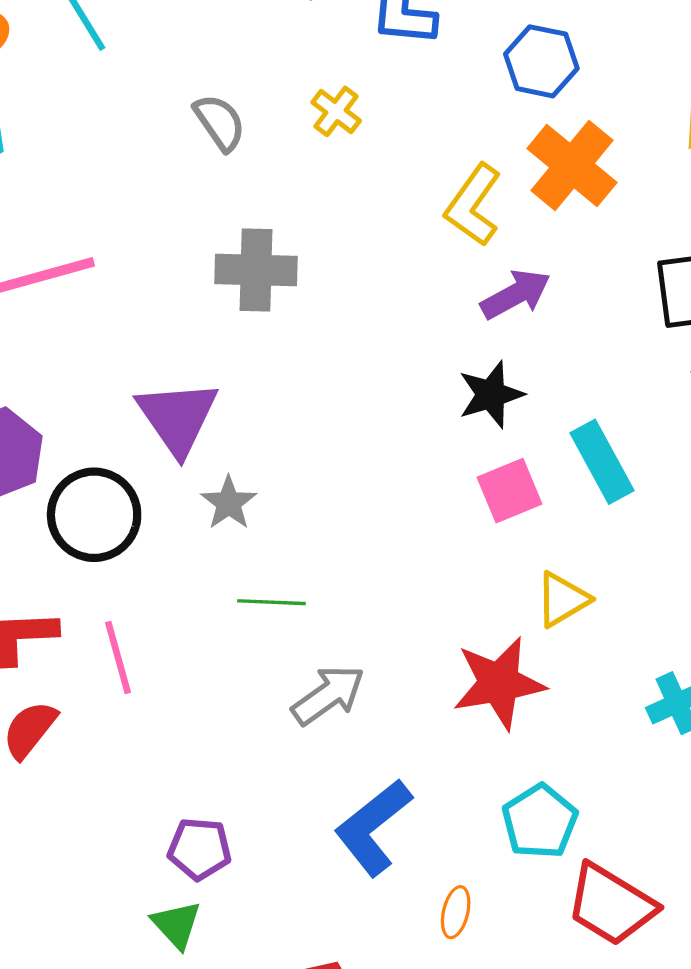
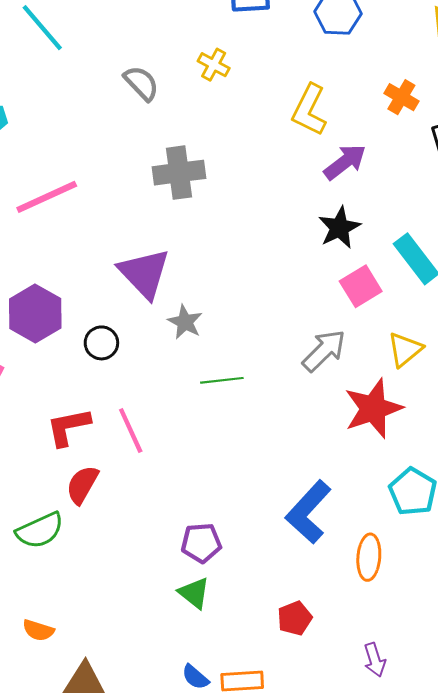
orange cross: (572, 165) -> (401, 97), moved, size x0.6
black circle: (94, 515) -> (101, 343), size x0.6
gray arrow: (328, 695) -> (324, 351), moved
orange ellipse: (456, 912) -> (369, 557), size x1.4

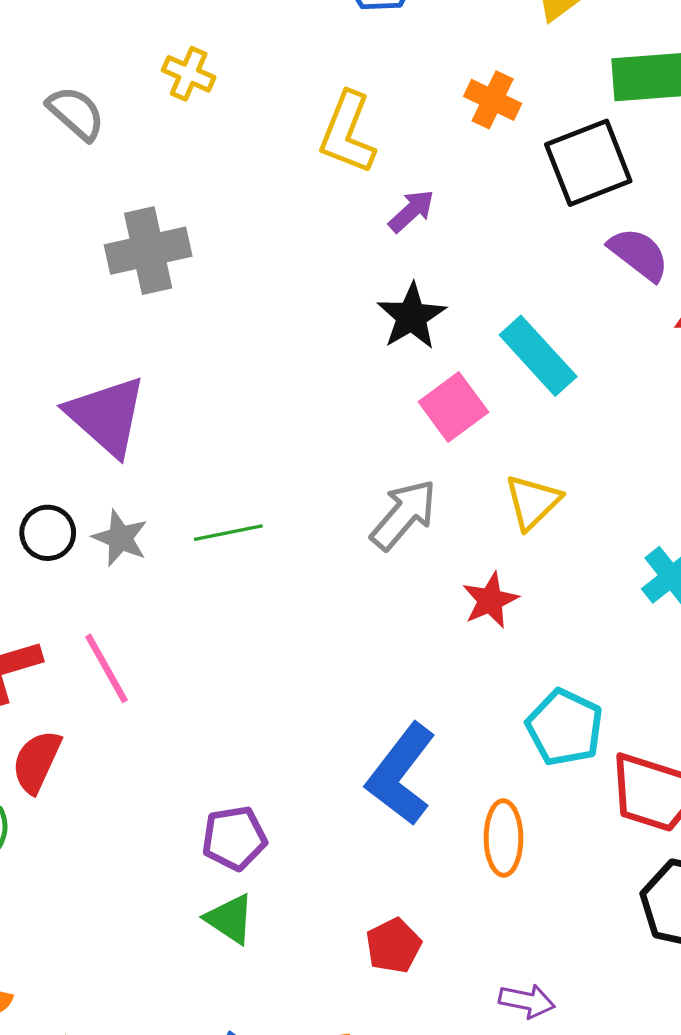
purple arrow: (345, 162) -> (411, 211), size x0.7
gray star: (185, 322) -> (120, 538), moved
green line: (222, 380) -> (228, 533), moved
red star: (373, 409) -> (490, 600), size x0.6
purple arrow: (375, 660) -> (527, 1001), turned -56

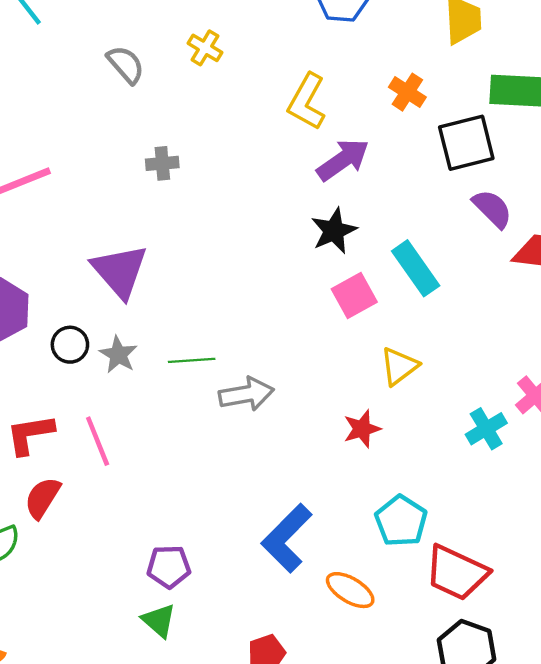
purple arrow: (411, 211) -> (343, 160), size x1.6
gray cross: (148, 251) -> (162, 163), size x0.6
gray arrow: (404, 515) -> (246, 394), moved, turned 32
orange ellipse: (503, 838) -> (350, 590), turned -66

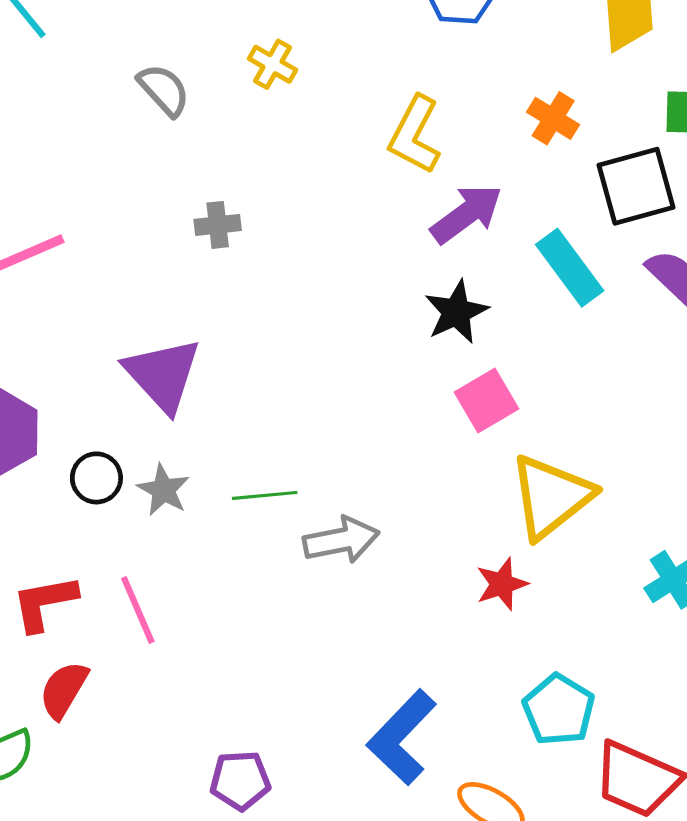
cyan rectangle: (416, 268) -> (570, 268), moved
yellow triangle: (399, 366) -> (551, 497), size x1.6

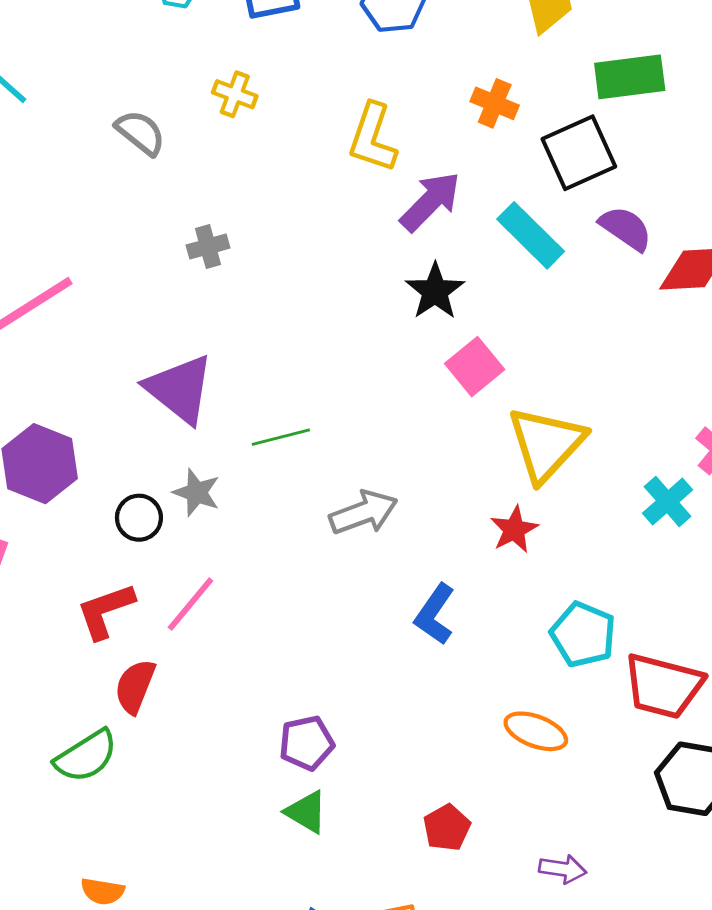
black circle: (96, 478) -> (139, 518), moved
green line: (265, 495) -> (281, 437), moved
pink line: (138, 610) -> (190, 604), turned 72
blue L-shape: (402, 737) -> (435, 614), moved, size x0.7

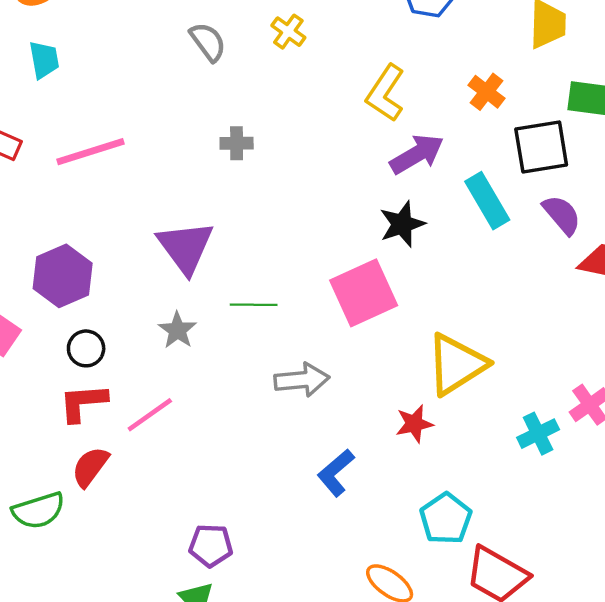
pink square: (475, 367) -> (364, 293), moved, size x1.5
black circle: (139, 518) -> (86, 348), moved

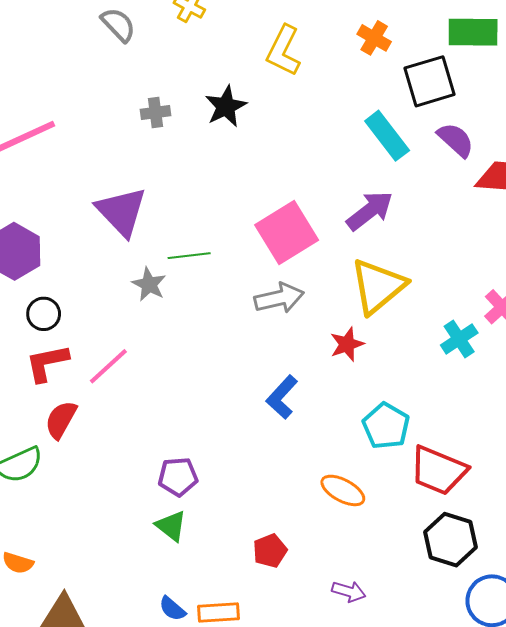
purple arrow: (417, 154) -> (370, 211), moved
black star: (402, 224) -> (226, 106), moved
gray star: (177, 330) -> (149, 284), moved
gray arrow: (302, 380) -> (279, 298), moved

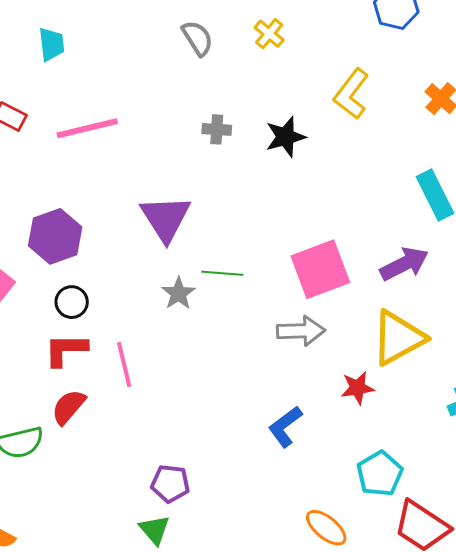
pink line: (108, 366) -> (124, 364), turned -72

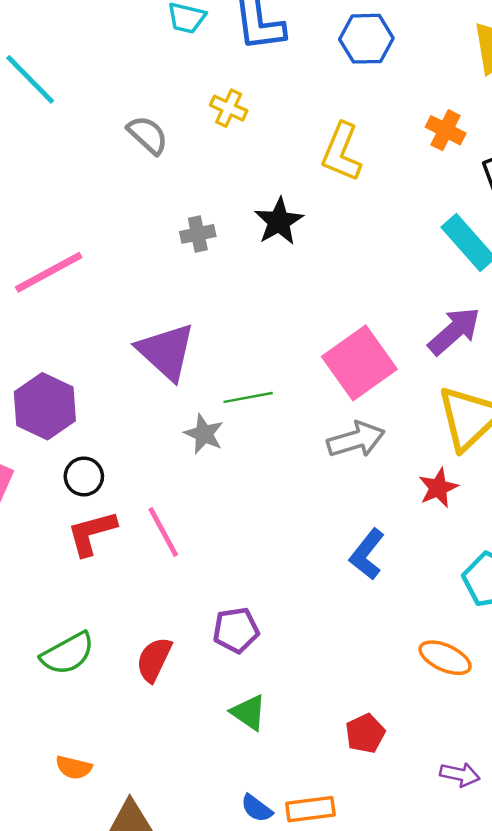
red semicircle: (68, 407) -> (154, 660), moved
purple pentagon: (170, 484) -> (236, 630), moved

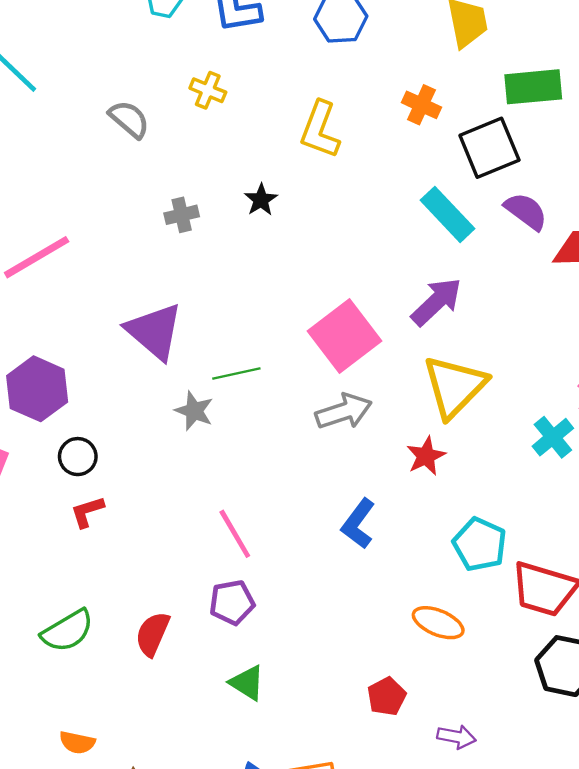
black star: (279, 221) -> (261, 200), size x0.7
pink line: (163, 532) -> (235, 534), moved
red L-shape: (92, 533) -> (87, 512), size x0.7
red pentagon: (365, 733) -> (387, 696), moved

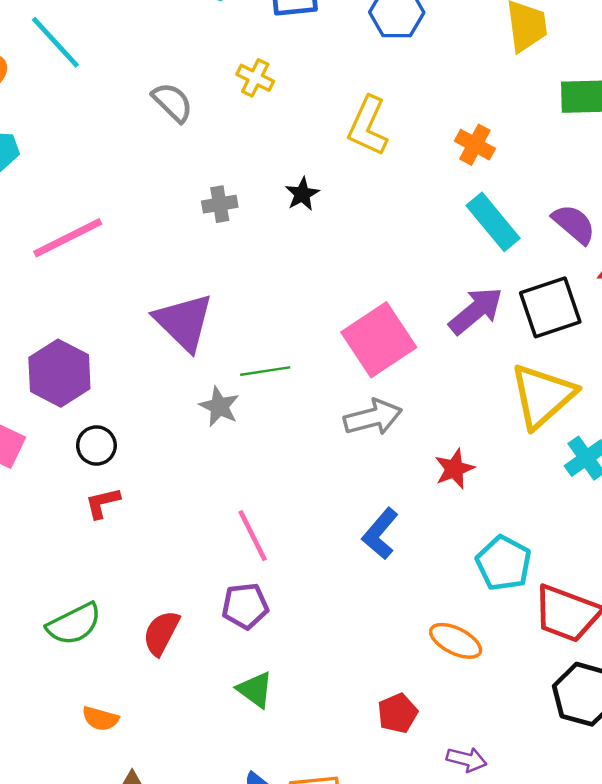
orange cross: (421, 105) -> (475, 145), moved
black square: (489, 148) -> (550, 307), moved
yellow triangle: (455, 386) -> (543, 396), moved
orange semicircle: (77, 743) -> (100, 719), moved

